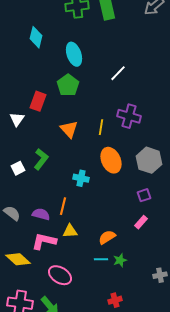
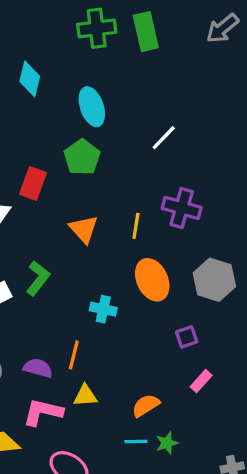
purple square: (144, 195) -> (187, 337), moved

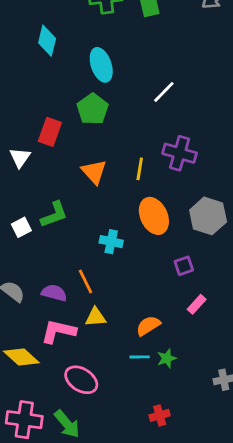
green L-shape: (38, 278) -> (54, 215), turned 32
orange line: (74, 355) -> (86, 281), turned -40

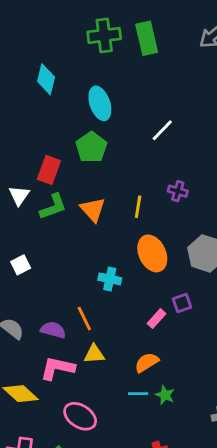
purple cross: (180, 153) -> (178, 191), size x0.6
green L-shape: (54, 215) -> (53, 207), moved
pink rectangle: (197, 304) -> (157, 319), moved
green star: (167, 358) -> (165, 395), turned -30

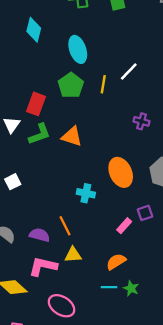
yellow line: (138, 207) -> (103, 84), moved
orange triangle: (93, 210) -> (72, 136), turned -30

